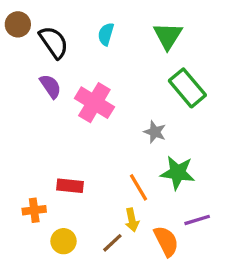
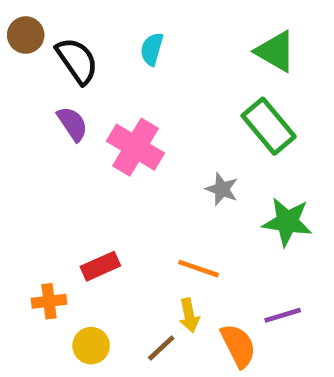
green triangle: (168, 36) -> (276, 51), moved, turned -32
green star: (178, 173) -> (287, 222), moved
red rectangle: (70, 186) -> (100, 266), turned -30
orange line: (138, 187) -> (199, 269), turned -40

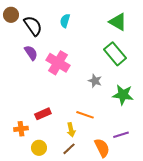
yellow arrow: (189, 315) -> (71, 130), moved

